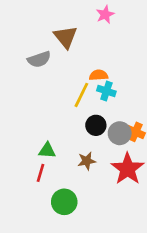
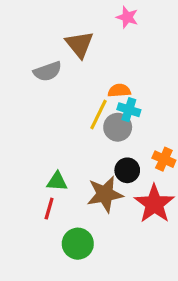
pink star: (105, 14) -> (127, 17), turned -30
black circle: (96, 125) -> (127, 170), moved
gray circle: (120, 133) -> (118, 127), moved
brown star: (87, 161) -> (105, 194), size x1.6

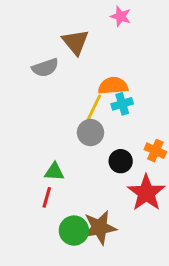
orange semicircle: (119, 91) -> (113, 86), size x1.4
cyan cross: (129, 110) -> (122, 104), turned -35
gray circle: (118, 127) -> (90, 133), moved
brown star: (105, 194) -> (100, 228), moved

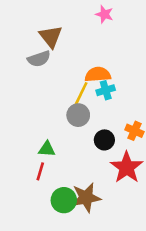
brown triangle: (75, 42) -> (51, 37), moved

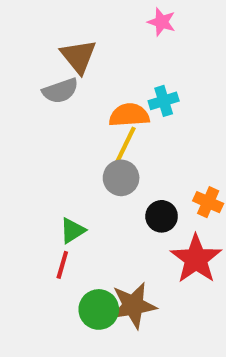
orange semicircle: (98, 75) -> (129, 115), moved
cyan cross: (106, 90) -> (164, 101), moved
green triangle: (47, 149) -> (72, 231), turned -36

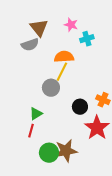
pink star: (162, 22) -> (71, 25), moved
cyan cross: (164, 101) -> (87, 39), moved
gray circle: (121, 178) -> (51, 88), moved

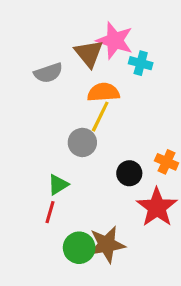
pink star: (71, 25) -> (115, 40), size x1.6
brown triangle: (39, 28) -> (89, 53), moved
cyan cross: (87, 39) -> (141, 63), turned 32

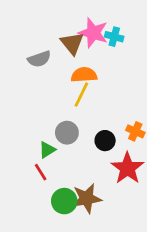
cyan cross: (141, 63) -> (114, 37), moved
gray circle: (82, 142) -> (67, 133), moved
red line: (50, 212) -> (41, 172), turned -48

